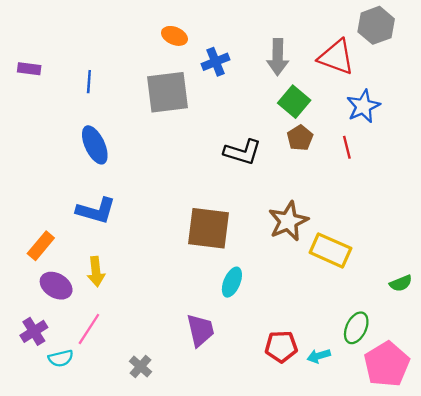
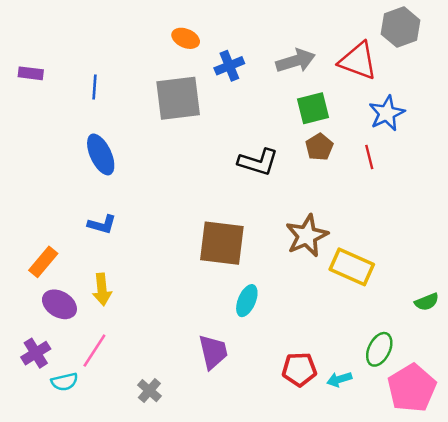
gray arrow: (278, 57) -> (296, 61), turned -108
green square: (294, 102) -> (313, 108), turned 36
blue L-shape: (96, 211) -> (102, 224), size x0.7

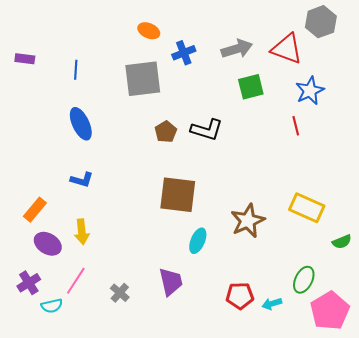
brown pentagon: (319, 147) -> (166, 132), moved
brown star: (307, 236) -> (248, 221), moved
yellow rectangle: (352, 267) -> (307, 208), moved
gray cross: (149, 391) -> (120, 293), moved

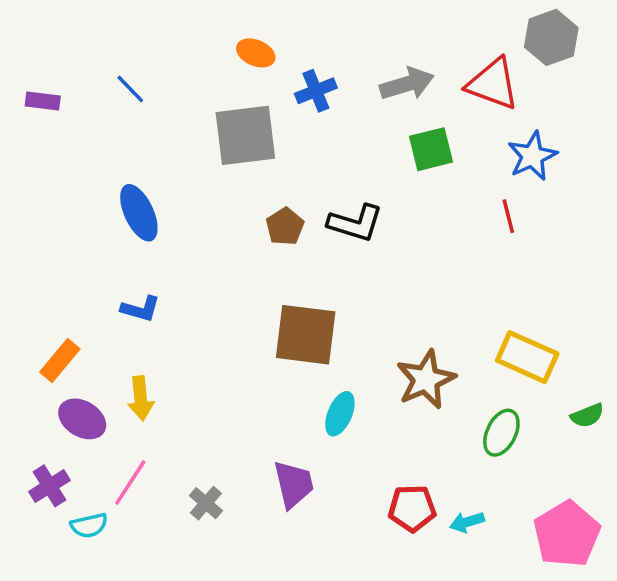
blue line: (76, 70) -> (130, 89), moved, turned -48
green ellipse: (304, 280) -> (501, 433), moved

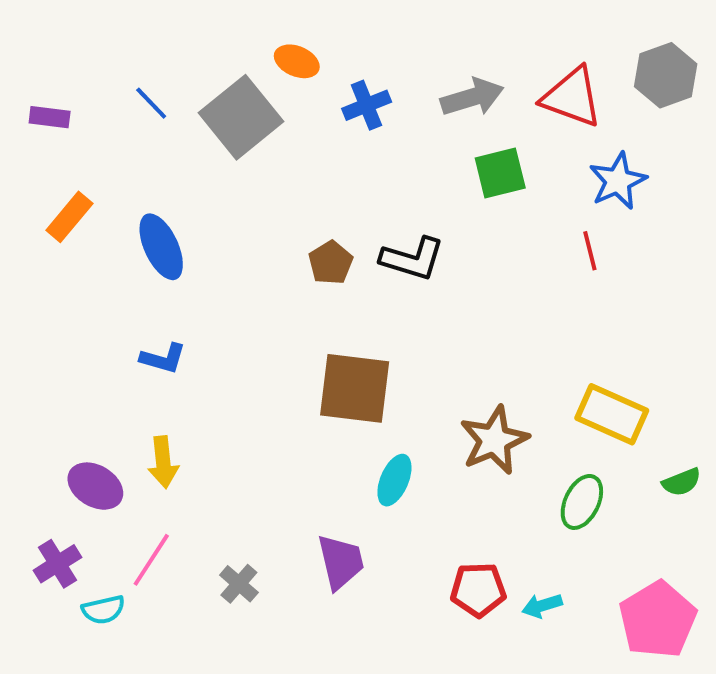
gray hexagon: (551, 37) -> (666, 75), moved
gray square: (245, 135) -> (241, 117), moved, turned -32
orange rectangle: (60, 360) -> (69, 217), moved

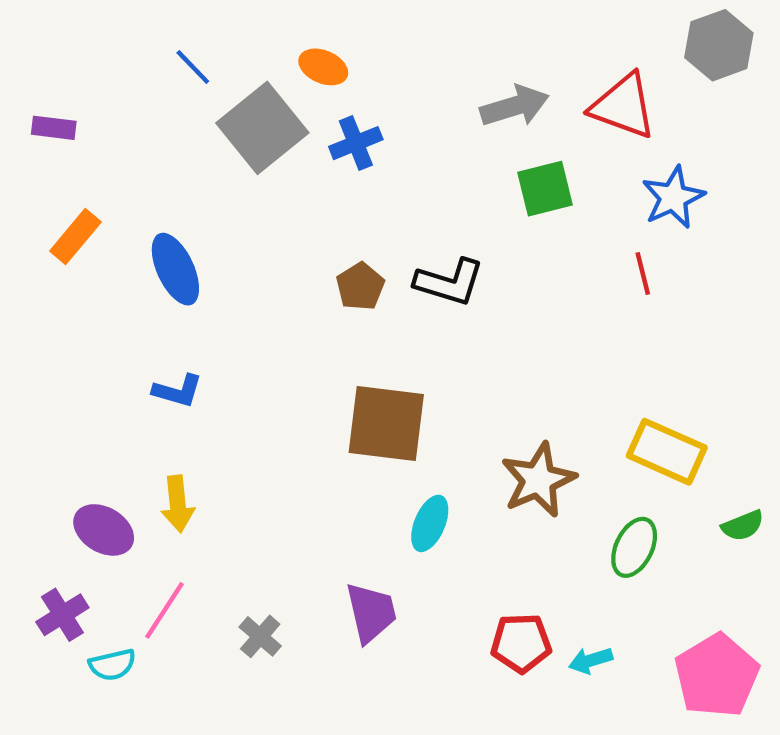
gray hexagon: (666, 75) -> (719, 45), moved
blue line: (151, 103) -> (193, 67), moved
blue cross: (367, 105) -> (356, 143), moved

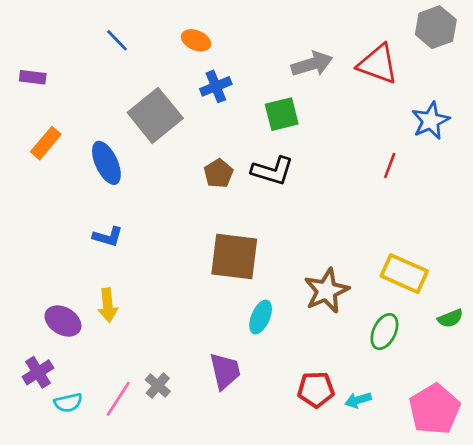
gray square: (262, 128) -> (155, 115), moved
green square: (545, 189) -> (282, 114), moved
blue star: (673, 197) -> (431, 121), moved
red line: (643, 273) -> (390, 166), turned 35
pink line: (165, 610) -> (118, 399), moved

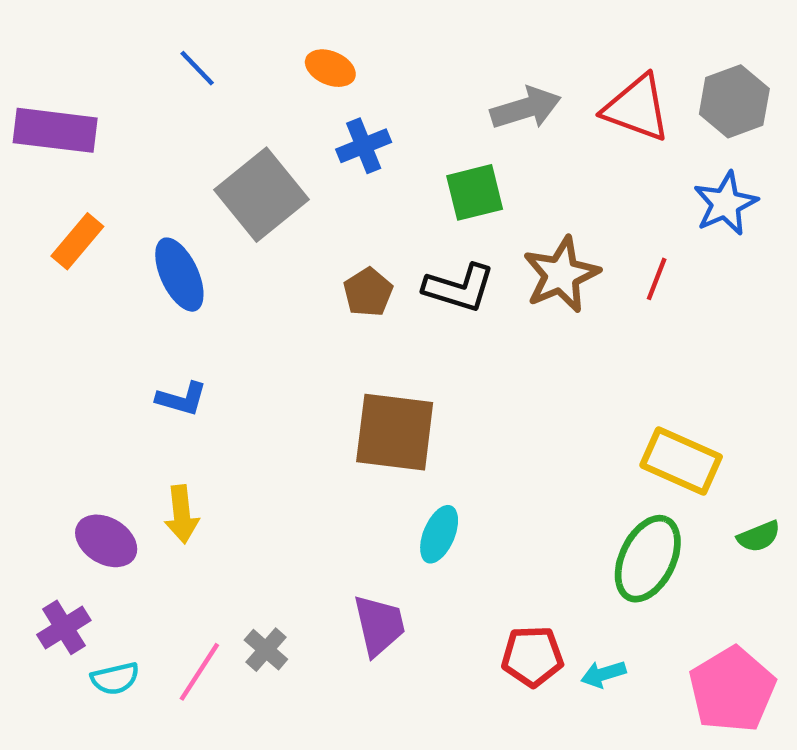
gray hexagon: (436, 27) -> (734, 101), moved
purple rectangle: (33, 77) -> (55, 130), size x1.8
brown star: (326, 291) -> (561, 275), moved
green ellipse: (384, 332) -> (648, 559), size x1.4

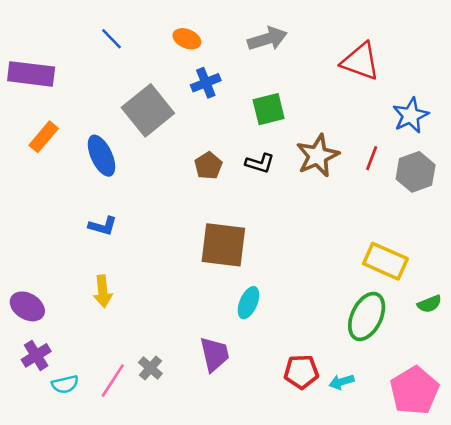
gray hexagon: (734, 101) -> (416, 172), moved
gray arrow: (526, 108) -> (267, 39), moved
black L-shape: (459, 288) -> (260, 163), size x0.7
purple ellipse: (106, 541) -> (27, 306), moved

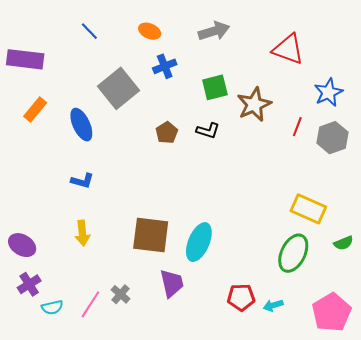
brown star: (318, 156) -> (254, 104), moved
brown square: (223, 245) -> (151, 235), moved
cyan ellipse: (248, 303) -> (199, 242), size x1.5

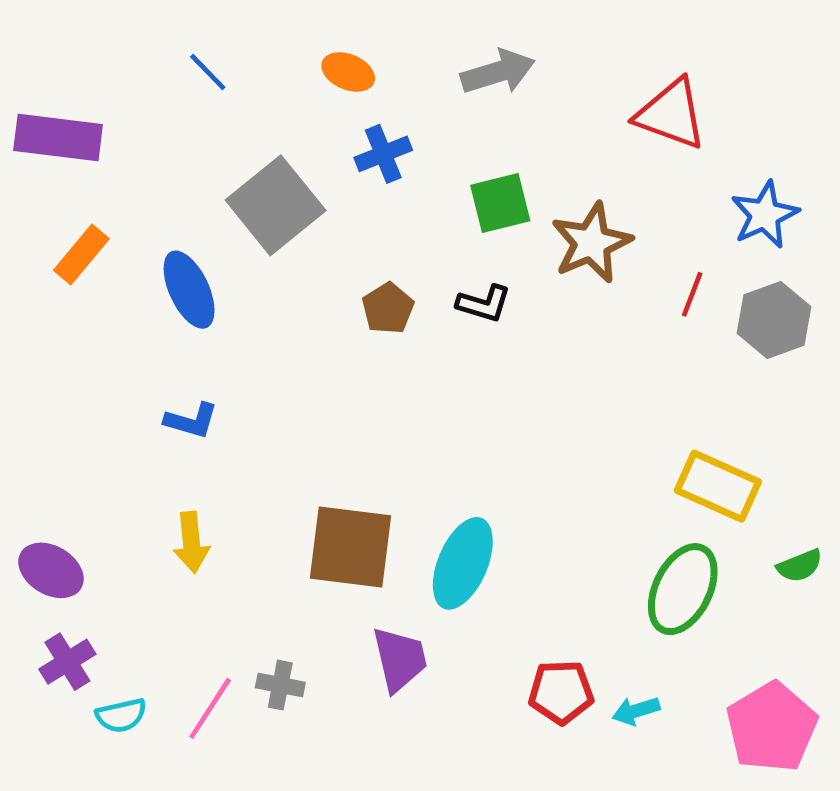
gray cross: (121, 294) -> (280, 685), turned -30

